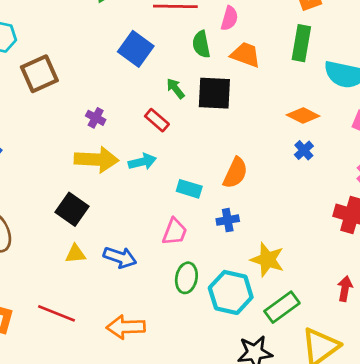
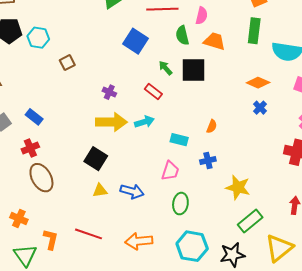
brown square: (39, 74) -> (67, 63), size x0.6
orange semicircle: (235, 173) -> (212, 126), size x0.6
cyan hexagon: (231, 292) -> (192, 246), moved

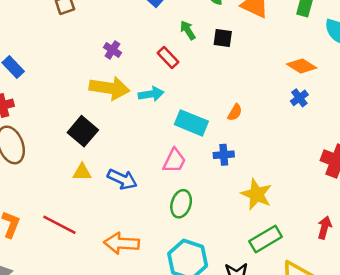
black square: (194, 70) -> (223, 38), size x0.6
cyan rectangle: (179, 140) -> (191, 123), size x1.4

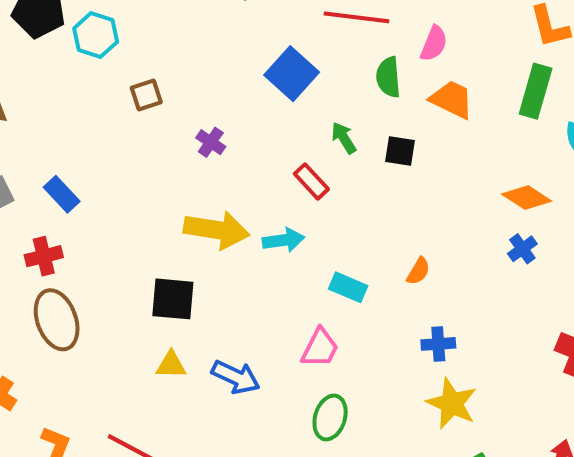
purple cross: (112, 50) -> (211, 142), moved
cyan rectangle: (191, 123) -> (348, 287), size x0.7
black square: (83, 131) -> (173, 299), turned -36
blue cross: (224, 155) -> (438, 344), moved

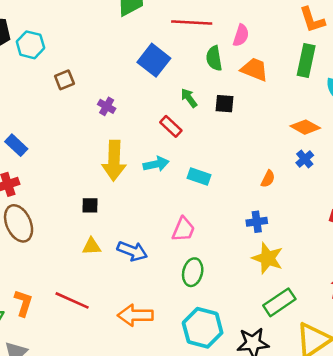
yellow arrow: (217, 230) -> (114, 161), turned 87
orange semicircle: (418, 271) -> (268, 179), moved
cyan rectangle: (348, 287) -> (199, 177), moved
black square: (173, 299) -> (90, 205), size x0.6

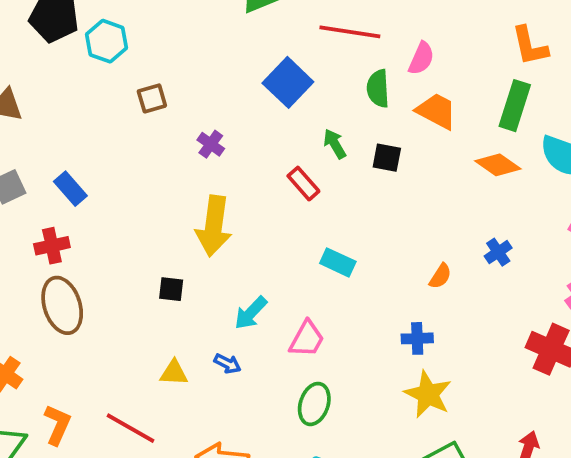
orange diamond: (305, 127) -> (498, 165), moved
cyan arrow: (156, 164) -> (251, 313), moved, turned 140
yellow triangle: (92, 246) -> (174, 373), moved
blue arrow: (132, 251) -> (228, 364), size x0.6

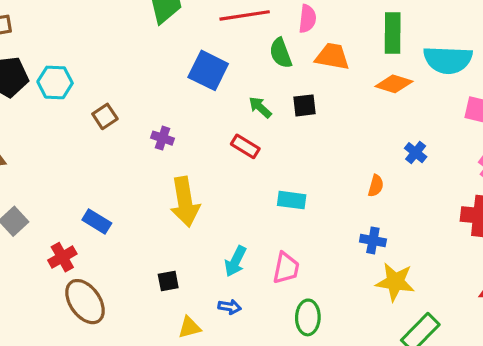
blue rectangle: (70, 189) -> (97, 221), moved
black square: (171, 289) -> (168, 281), moved
blue cross: (417, 338) -> (373, 240), turned 30

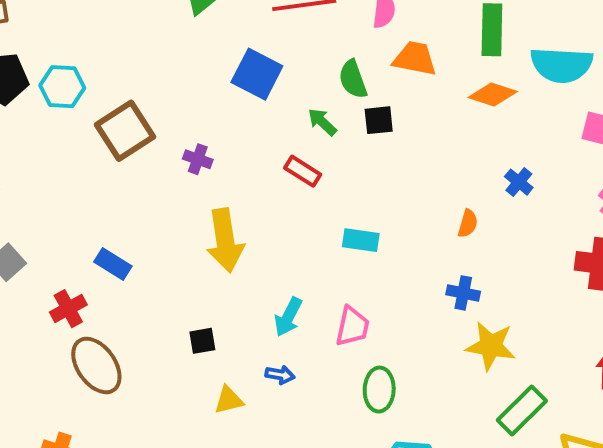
green semicircle: (281, 53) -> (353, 79), moved
brown square: (105, 116) -> (125, 131), size x1.8

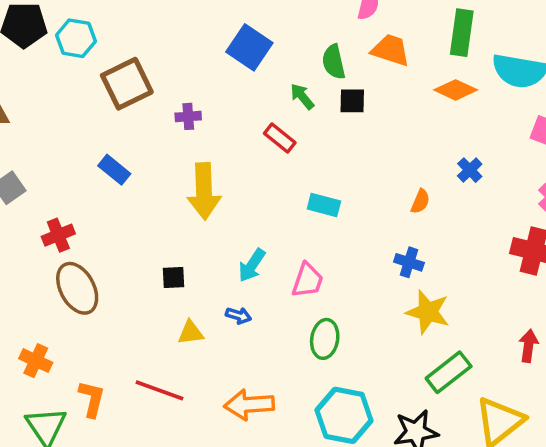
purple cross: (198, 159) -> (188, 116), turned -30
blue rectangle: (113, 264) -> (114, 170), moved

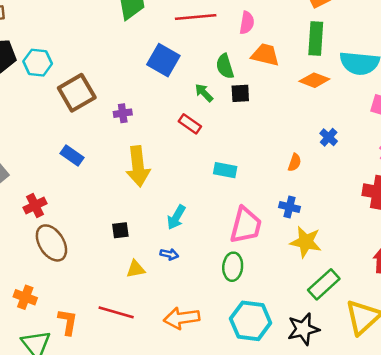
pink trapezoid: (307, 280) -> (246, 225), moved, size x1.4

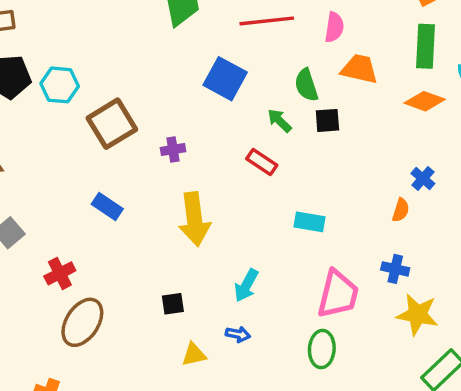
blue cross: (329, 137) -> (423, 178), moved
brown ellipse: (51, 243) -> (82, 322), turned 66

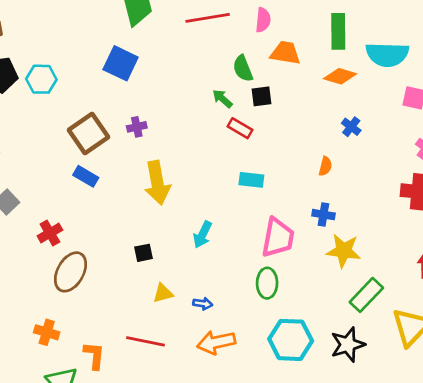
blue square: (225, 79) -> (121, 63), moved
brown square: (112, 124) -> (89, 133), moved
red rectangle: (262, 162) -> (240, 128), moved
blue cross: (423, 178) -> (351, 127), moved
blue arrow: (238, 334) -> (203, 304), moved

